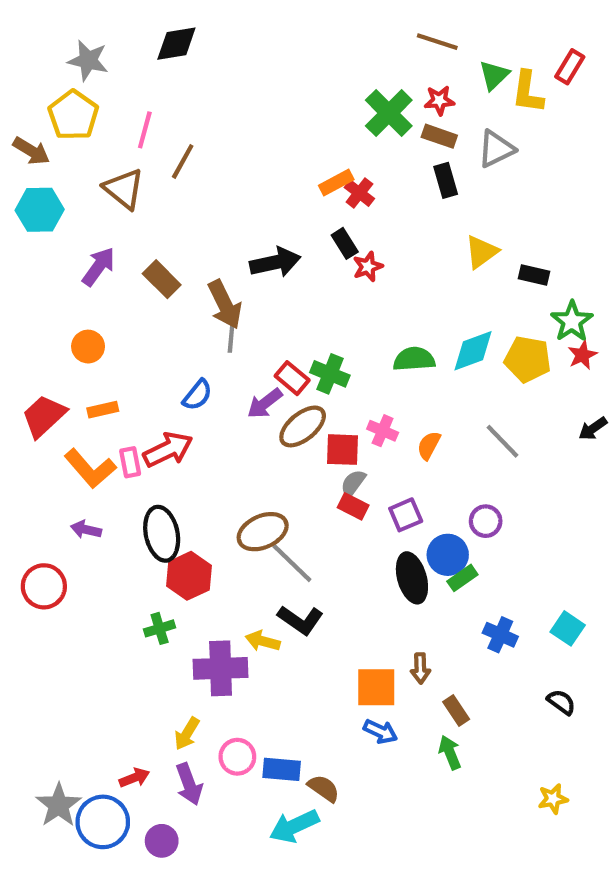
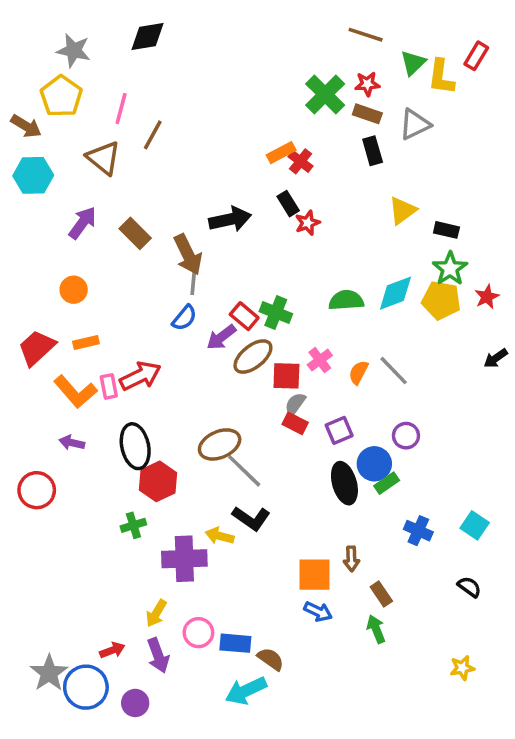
green star: (572, 321) -> (450, 269), moved
blue semicircle: (197, 395) -> (184, 318), moved
pink cross: (383, 431) -> (320, 360), turned 30
gray line: (502, 441) -> (394, 371), moved

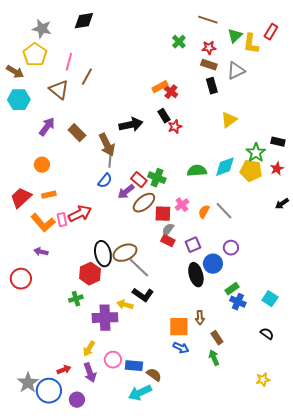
green cross: (325, 94) -> (179, 42), moved, size x0.6
black rectangle: (446, 230) -> (278, 142), moved
black ellipse: (135, 446) -> (103, 254), moved
green rectangle: (387, 483) -> (232, 289), moved

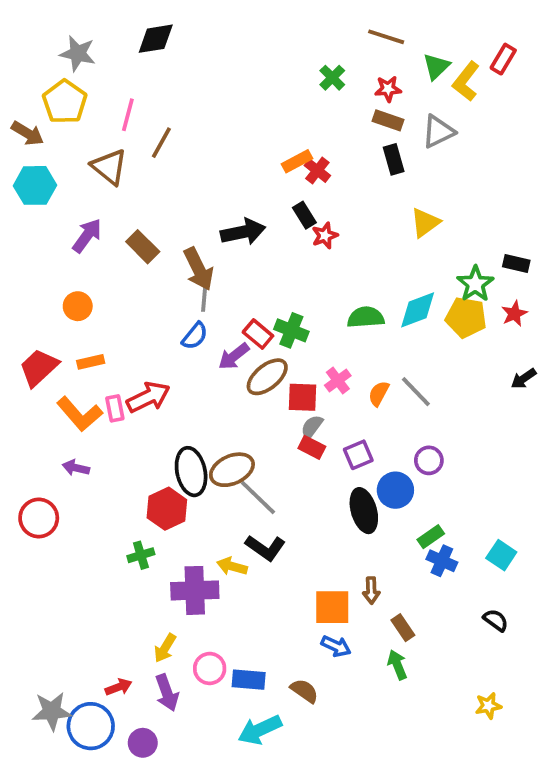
yellow L-shape: (251, 44) -> (466, 81), turned 30
brown semicircle: (154, 375) -> (304, 691), moved
gray star: (28, 383) -> (52, 711), turned 30

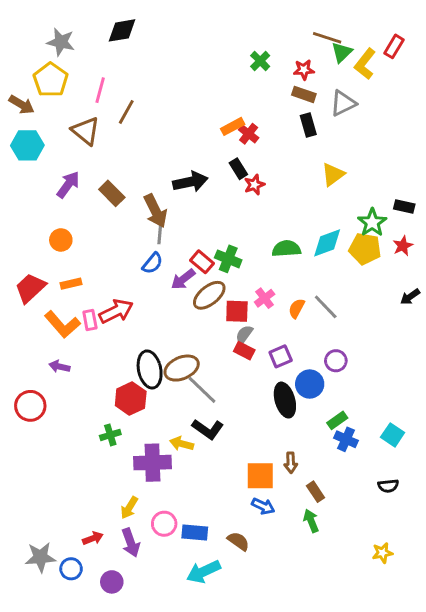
brown line: (386, 37) -> (327, 38), moved
black semicircle: (496, 620) -> (388, 486), turned 138
blue circle: (91, 726) -> (71, 569), size x0.6

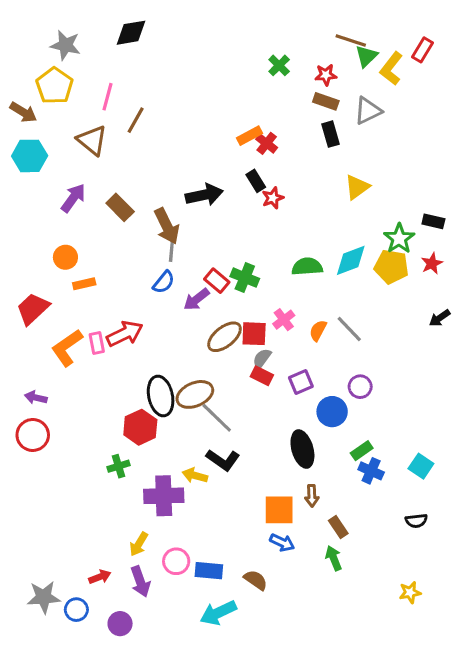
orange rectangle: (71, 284) -> (84, 284), moved
brown ellipse: (209, 295) -> (224, 337), moved
orange L-shape: (62, 324) -> (67, 348), turned 96
purple arrow: (59, 367) -> (36, 398), moved
black ellipse: (285, 400) -> (302, 449), moved

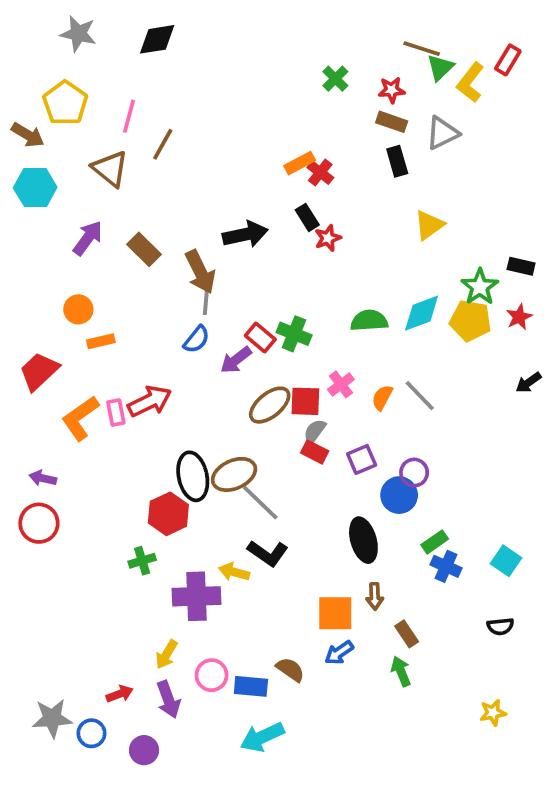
gray star: (65, 45) -> (78, 34), moved
purple circle: (360, 387) -> (414, 473), moved
blue arrow: (282, 543) -> (339, 653), turned 120
brown semicircle: (256, 580) -> (290, 670), moved

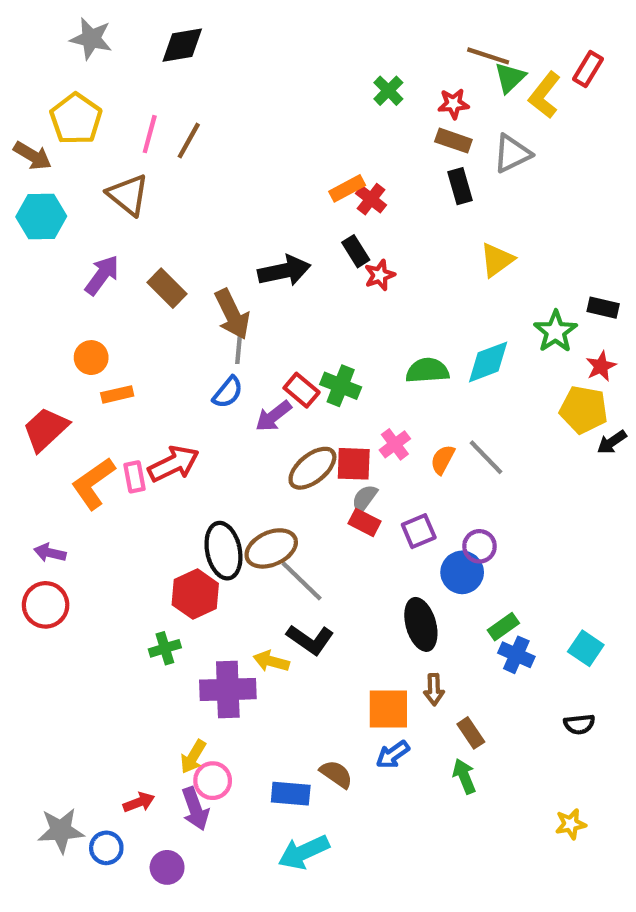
brown line: (163, 144) -> (189, 141), moved
yellow pentagon: (470, 321) -> (584, 410), moved
pink circle: (212, 675) -> (213, 781), moved

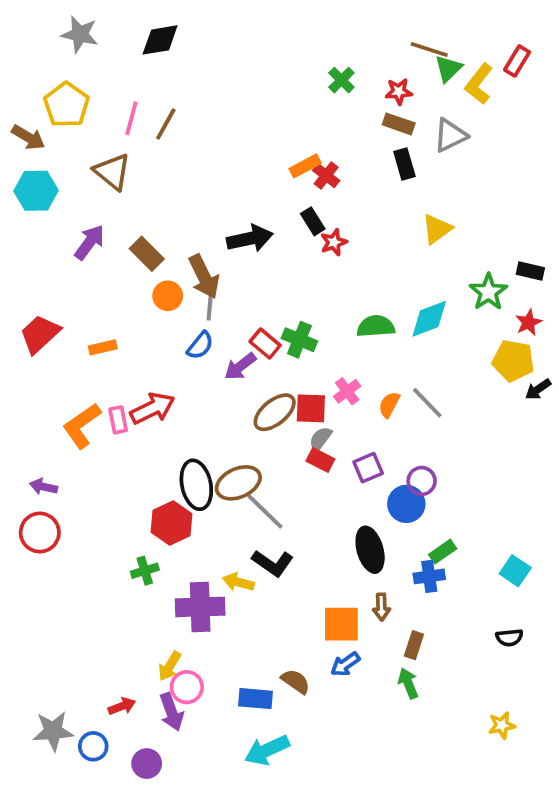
orange circle: (91, 358) -> (168, 296), moved
red trapezoid: (46, 429) -> (40, 334), moved
blue cross: (516, 655) -> (429, 576), moved, turned -32
brown rectangle: (471, 733) -> (414, 645), turned 52

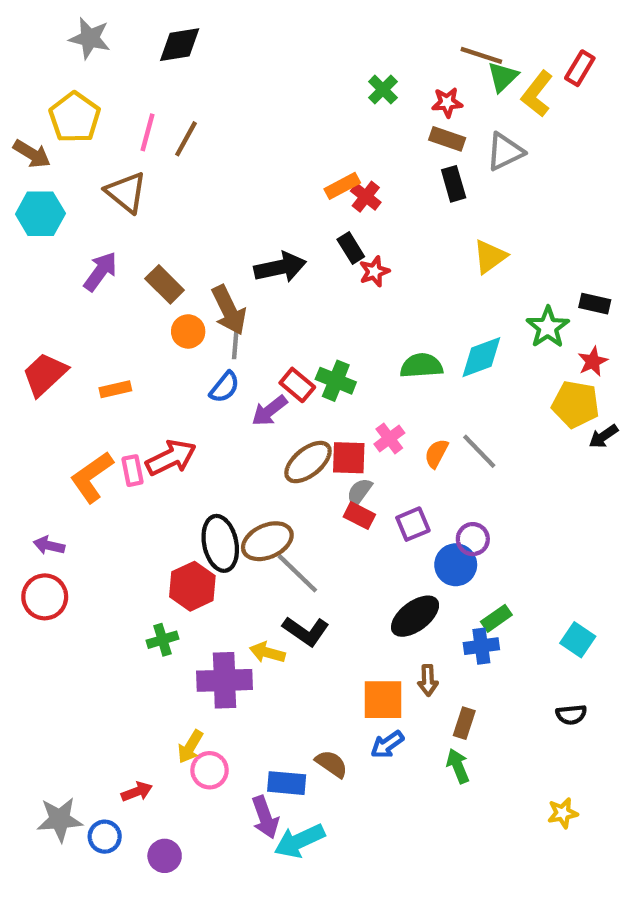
black ellipse: (370, 550) -> (415, 616), turned 69
purple arrow: (172, 712) -> (265, 817), moved

